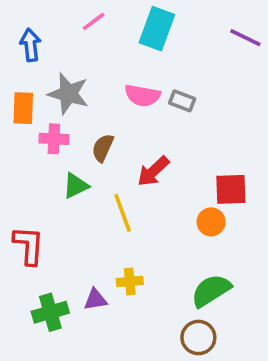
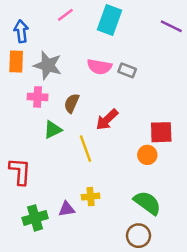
orange rectangle: (23, 108) -> (16, 62), moved
green semicircle: (211, 291) -> (147, 203), turned 68

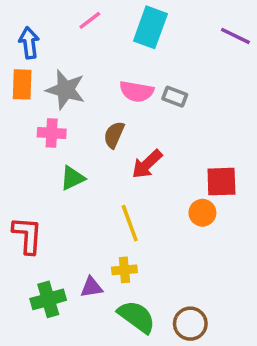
brown semicircle: (72, 103) -> (114, 135), moved
yellow line: (86, 149) -> (130, 223), moved
green semicircle: (147, 203) -> (137, 317), moved

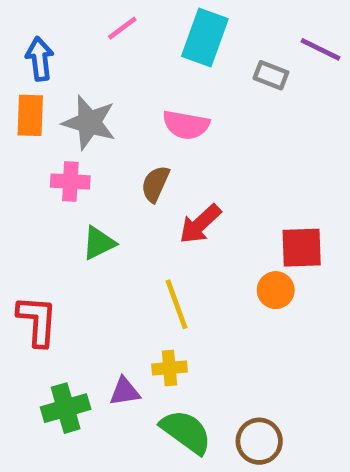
gray rectangle: (175, 97) -> (271, 75), moved

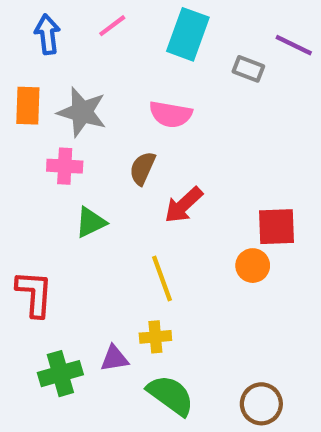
blue arrow: (40, 59) -> (47, 34), moved
brown circle: (259, 441) -> (261, 404), moved

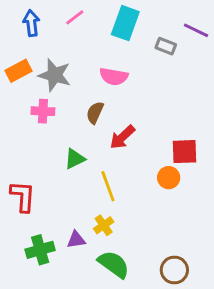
orange rectangle: (28, 106) -> (18, 71), turned 60
green triangle: (91, 222) -> (75, 159), moved
yellow cross: (155, 337) -> (104, 225), turned -30

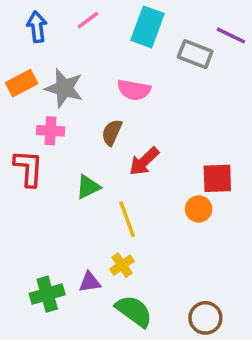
gray rectangle: (166, 46) -> (195, 54), size x1.4
red L-shape: (23, 196) -> (28, 168), moved

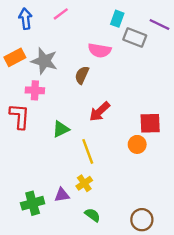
cyan rectangle: (148, 27) -> (117, 19), moved, size x0.6
pink semicircle: (134, 90) -> (100, 50), moved
brown semicircle: (112, 132) -> (82, 75), moved
green semicircle: (134, 311) -> (92, 215), size x0.6

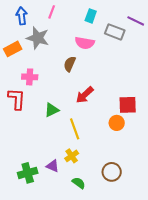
pink line: (61, 14) -> (52, 12), turned -32
cyan rectangle: (117, 19) -> (91, 16), moved
gray star: (44, 61) -> (38, 38), moved
purple triangle: (62, 195) -> (53, 166), turned 32
brown circle: (142, 220) -> (112, 172), moved

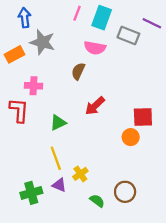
pink line: (52, 12) -> (77, 13), moved
cyan rectangle: (91, 16) -> (102, 18), size x1.5
yellow line: (75, 129) -> (56, 158), moved
green semicircle: (79, 183) -> (97, 201), moved

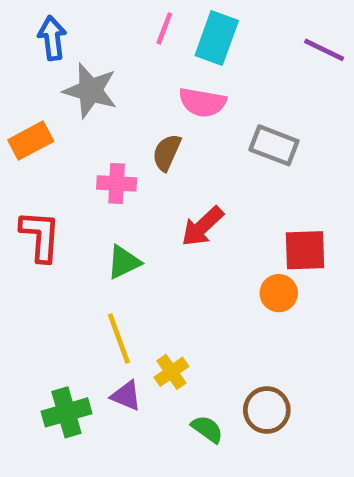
gray rectangle: (128, 35) -> (274, 145), moved
orange rectangle: (15, 54) -> (31, 141), moved
pink cross: (33, 86) -> (117, 183), moved

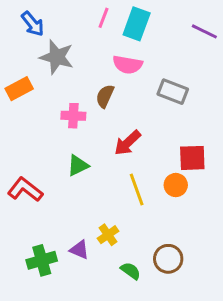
blue arrow: (52, 38) -> (33, 24), turned 148
red L-shape: (40, 236) -> (25, 190), moved, turned -56
yellow line: (119, 338) -> (137, 190), moved

